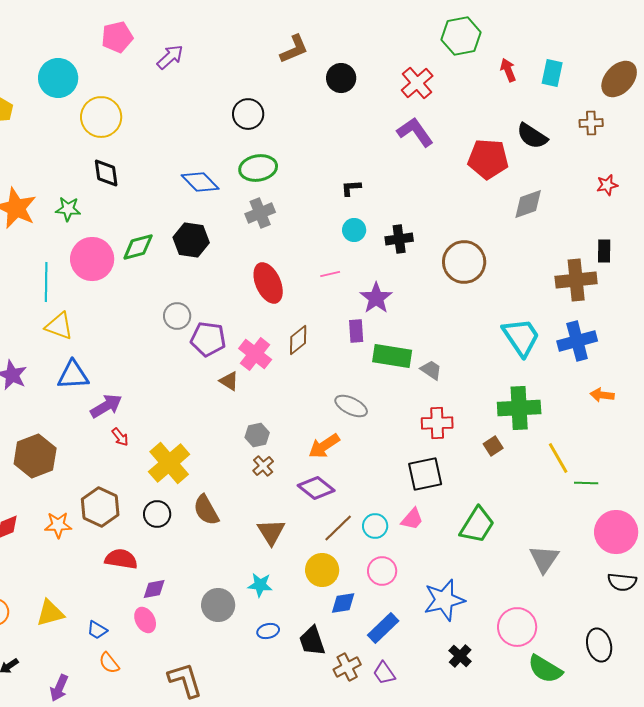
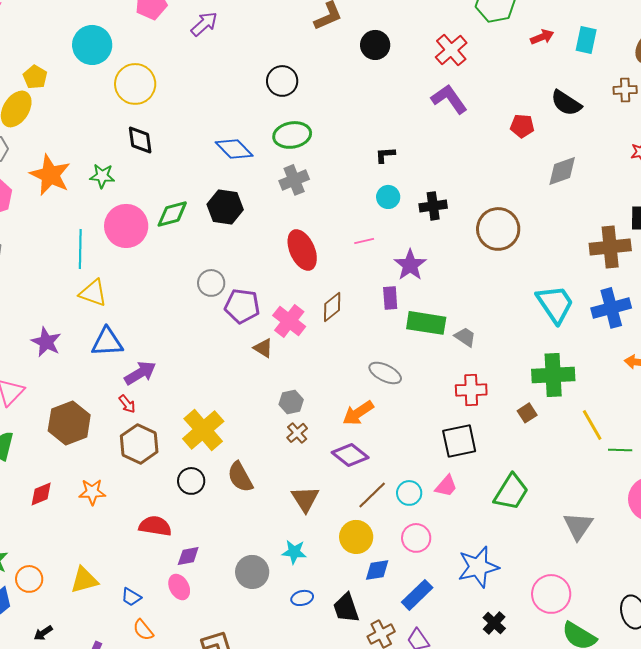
red arrow: (508, 70) -> (542, 37), turned 90
red pentagon: (488, 159) -> (522, 126), size x0.6
red arrow: (120, 437) -> (127, 404), moved
brown hexagon: (100, 507) -> (139, 444), moved

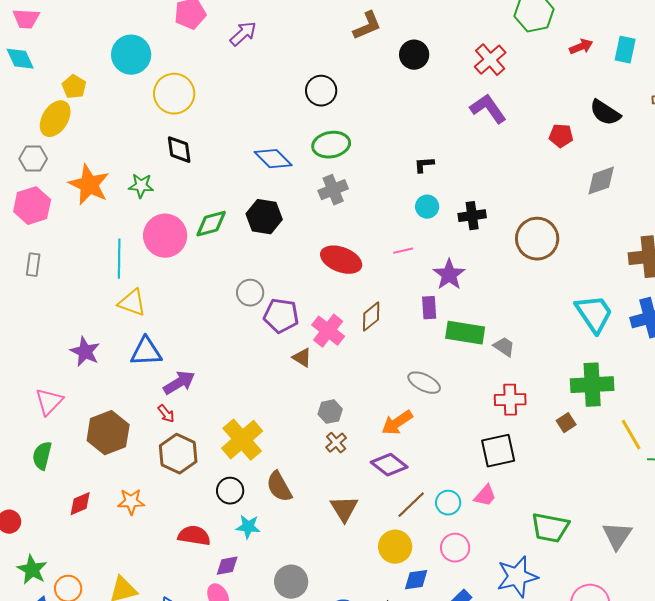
red ellipse: (302, 250) -> (341, 260), turned -45
green trapezoid: (511, 492) -> (550, 528), moved, turned 69
cyan star: (294, 552) -> (248, 527), moved

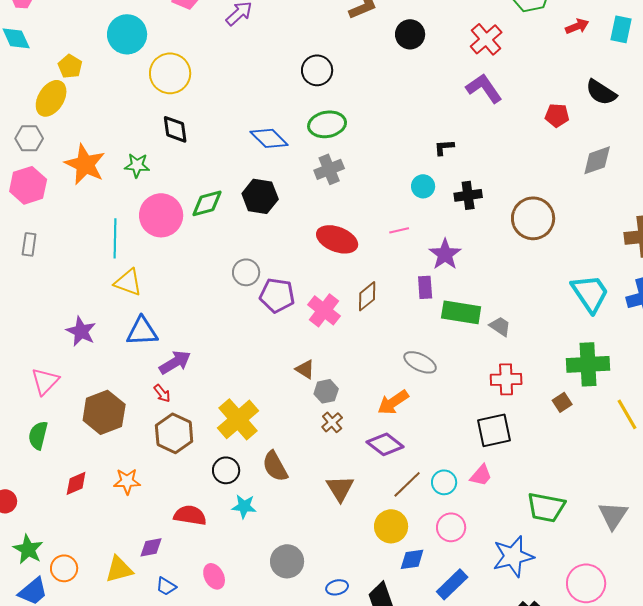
black L-shape: (424, 165) -> (444, 147), moved
brown triangle: (302, 358) -> (305, 369), moved
purple diamond: (227, 566) -> (151, 547), moved

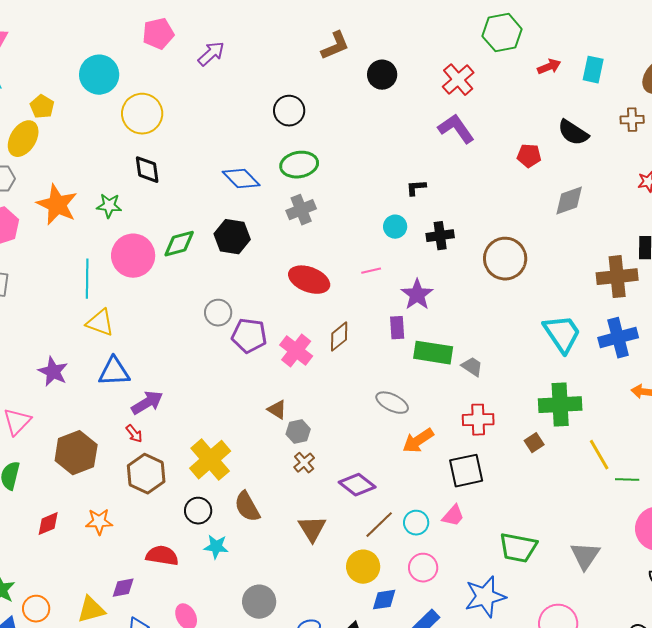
orange arrow: (393, 402) -> (418, 441), moved

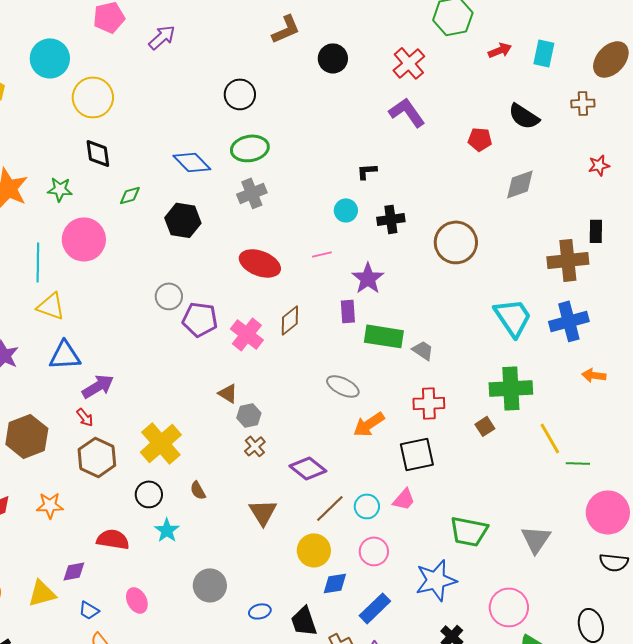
green diamond: (179, 244) -> (130, 195), moved, size x0.7
brown semicircle: (247, 507) -> (198, 490), size x0.6
cyan star: (216, 547) -> (167, 530), turned 30

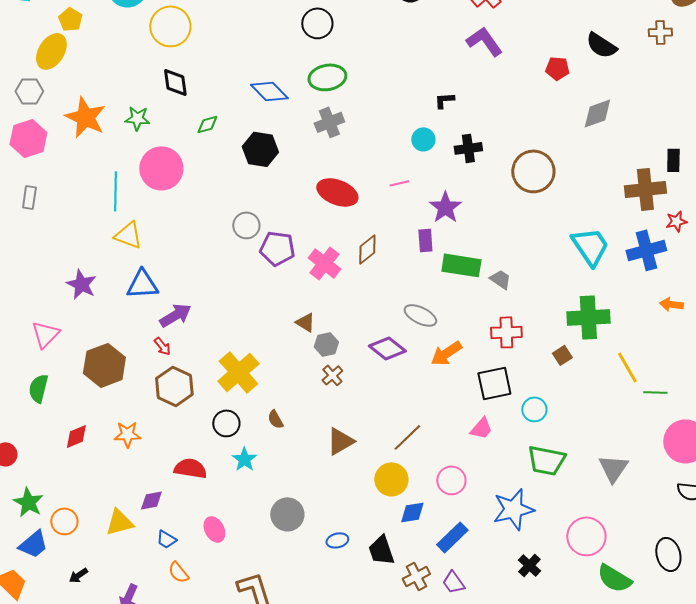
red star: (599, 165) -> (676, 221), moved
purple diamond: (308, 468) -> (387, 348), moved
cyan circle: (367, 506) -> (534, 409), moved
brown triangle: (263, 512) -> (340, 441), turned 32

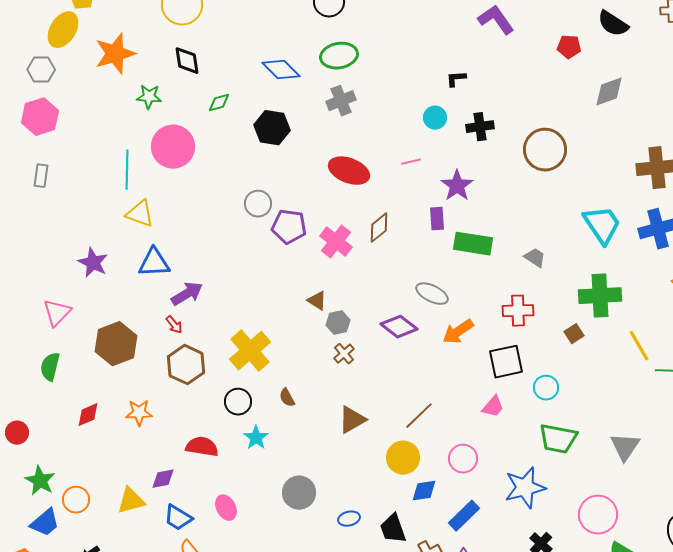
orange star: (85, 117) -> (115, 54), moved, turned 30
gray trapezoid: (500, 279) -> (535, 258), moved
blue trapezoid: (166, 539) -> (178, 518), size x1.4

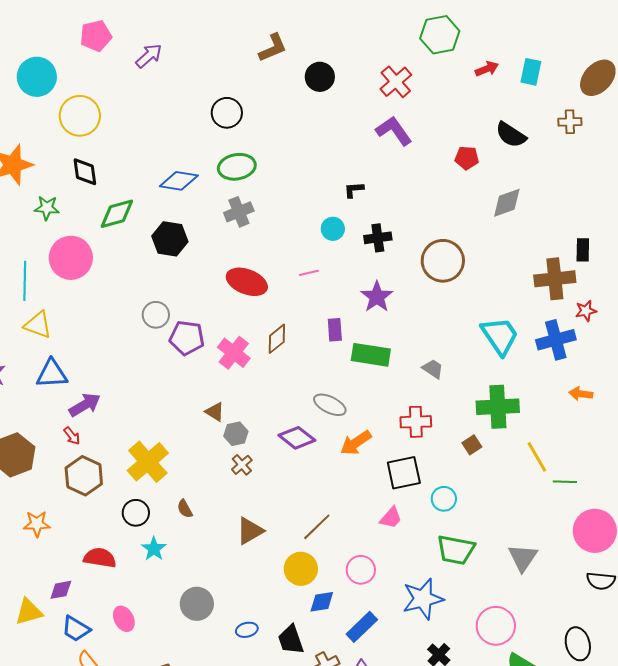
blue diamond: (281, 70) -> (179, 181), turned -36
green diamond: (219, 103) -> (117, 214), size x1.6
purple star: (457, 186) -> (377, 297), moved

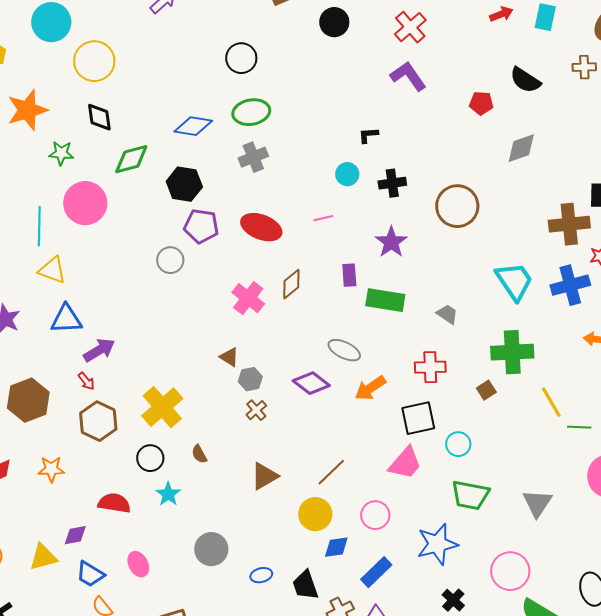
purple pentagon: (187, 338) -> (201, 226), moved
pink trapezoid: (391, 518) -> (405, 463), size x1.5

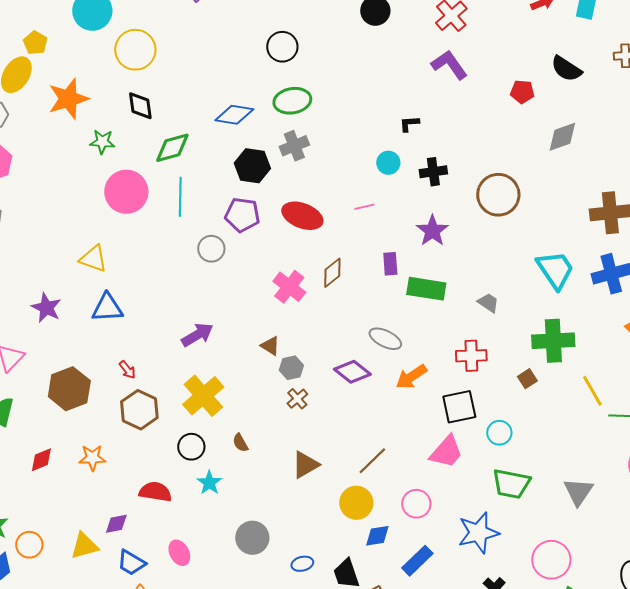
black hexagon: (184, 184) -> (252, 166), moved
cyan line: (39, 226) -> (180, 197), moved
purple arrow: (99, 350) -> (197, 335), moved

